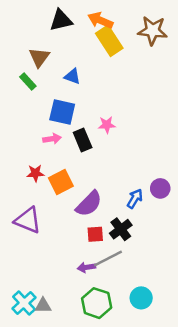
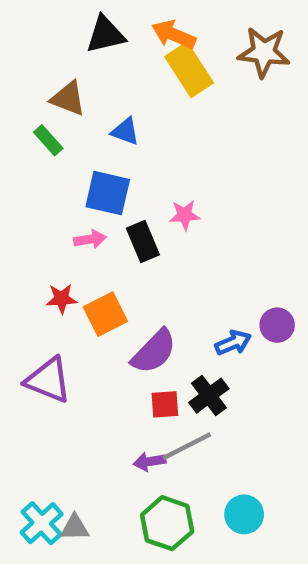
brown triangle: (39, 57) -> (68, 98), turned -45
blue arrow: (135, 199) -> (233, 343), turned 36

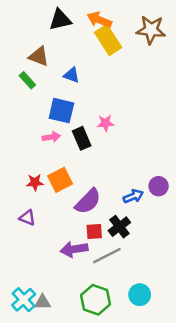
red star: (61, 299) -> (35, 182), moved
purple triangle: (48, 380) -> (27, 218), size x0.6
purple arrow: (149, 462) -> (74, 249), moved, size x1.5

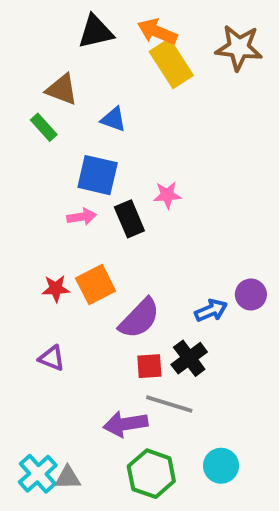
purple triangle: (27, 218) -> (52, 358), moved
purple arrow: (74, 249) -> (125, 424), moved
gray line: (107, 256) -> (169, 404), turned 44

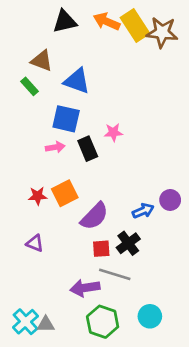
yellow rectangle: (171, 64) -> (135, 26), moved
blue triangle: (113, 119) -> (77, 81), size x1.5

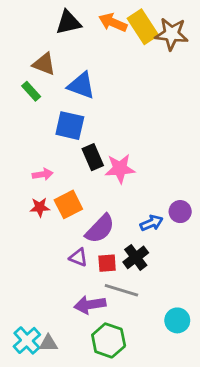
pink star: (113, 132) -> (120, 169), moved, size x1.5
pink arrow: (55, 147) -> (43, 174), moved
purple triangle: (35, 243) -> (78, 257), moved
cyan circle: (150, 316) -> (177, 320), moved

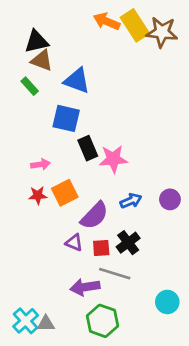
black triangle: (68, 22) -> (36, 42), moved
blue arrow: (151, 223) -> (131, 201), moved

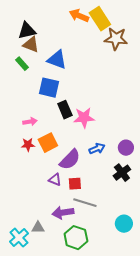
brown star: (162, 32) -> (116, 39), moved
black cross: (128, 243) -> (122, 173), moved
gray triangle: (46, 324) -> (38, 228), moved

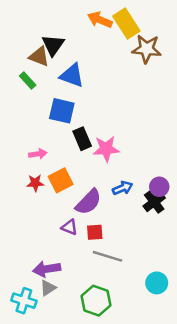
black triangle: (27, 31) -> (53, 45), moved, turned -42
black cross: (122, 173) -> (154, 202), moved
purple arrow: (63, 213) -> (47, 269), moved
gray triangle: (38, 228) -> (48, 288), turned -32
cyan cross: (19, 238) -> (24, 301), turned -30

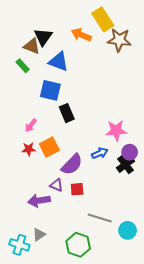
orange arrow: (100, 20) -> (81, 35), moved
pink star: (106, 149) -> (116, 131), moved
pink arrow: (38, 154) -> (31, 125), turned 136
gray line: (107, 256) -> (100, 218), moved
purple arrow: (47, 269) -> (39, 201), moved

